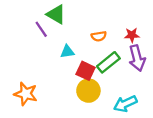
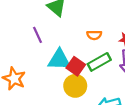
purple line: (41, 29) -> (38, 35), moved
cyan triangle: (67, 52) -> (59, 60), moved, size x1.6

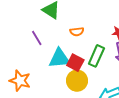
orange semicircle: (94, 35) -> (77, 32), moved
green rectangle: (99, 62) -> (96, 56), turned -30

